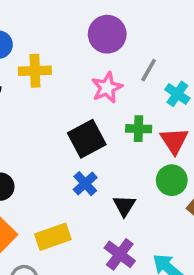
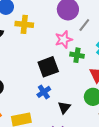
gray line: (149, 70) -> (84, 25), moved
green cross: (139, 129) -> (77, 55), moved

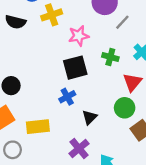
yellow cross: (24, 24) -> (52, 15), turned -30
pink star: (64, 39) -> (79, 36), moved

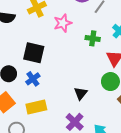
black square: (75, 68) -> (34, 53), moved, turned 35
blue cross: (67, 97) -> (33, 79), moved

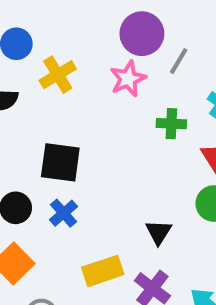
pink star: (63, 23) -> (128, 79), moved
yellow rectangle: (36, 107) -> (103, 271), moved

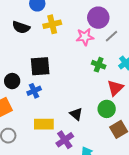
black square: (60, 162) -> (40, 66), turned -30
black triangle: (159, 232) -> (76, 114), turned -40

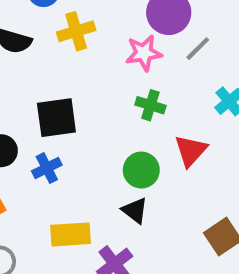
green cross: (99, 65) -> (150, 105), moved
red triangle: (115, 88) -> (191, 151), moved
green circle: (107, 109) -> (141, 170), moved

